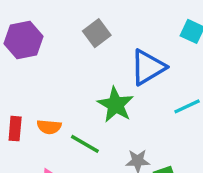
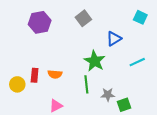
blue triangle: (148, 67) -> (114, 39), size x0.7
green line: (85, 144) -> (86, 84), moved, turned 54

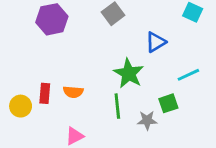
green square: (124, 105) -> (168, 103), moved

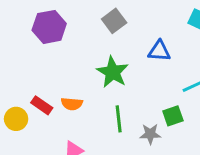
blue triangle: (156, 42) -> (159, 51), turned 35
green star: (129, 73) -> (113, 72), moved
red rectangle: (45, 93) -> (42, 105), turned -60

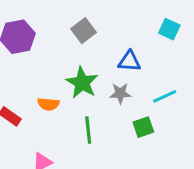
orange semicircle: (72, 104) -> (48, 104), moved
gray star: (150, 134) -> (120, 93), moved

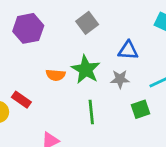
orange semicircle: (48, 104) -> (56, 75), moved

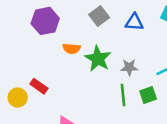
blue triangle: (128, 50) -> (134, 22), moved
orange semicircle: (56, 75) -> (72, 49), moved
green line: (91, 112) -> (123, 95), moved

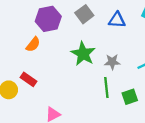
purple hexagon: (45, 21) -> (48, 19), moved
orange semicircle: (72, 49) -> (33, 44), moved, turned -56
green square: (148, 95) -> (130, 97), moved

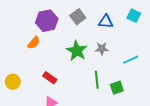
gray star: (112, 62) -> (102, 49), moved
red rectangle: (28, 79) -> (50, 78), moved

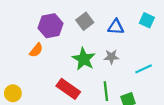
red rectangle: (50, 78) -> (68, 89), moved, size x1.5

